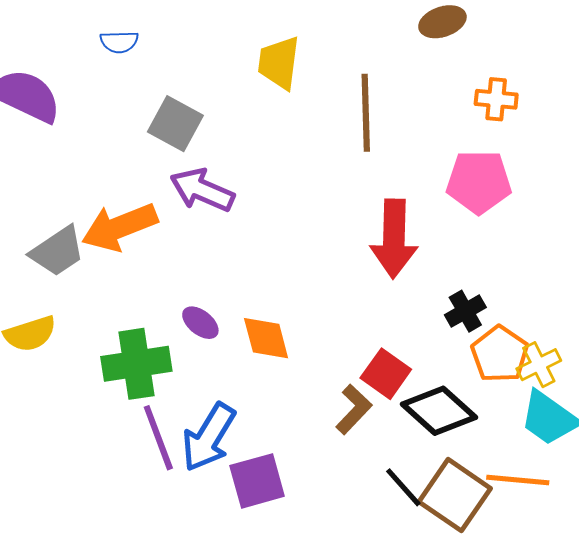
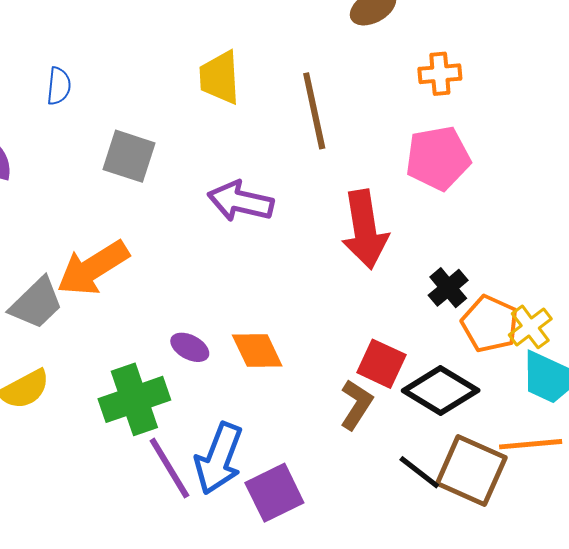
blue semicircle: (119, 42) -> (59, 86), turned -72
purple arrow: (202, 190) -> (240, 201), moved

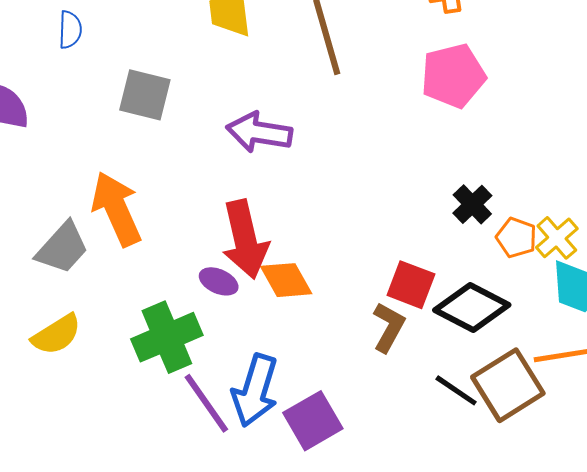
red arrow: (365, 230) -> (245, 239), moved
orange arrow: (93, 268) -> (117, 209), turned 102
orange pentagon: (490, 324) -> (516, 238), size x0.7
brown square: (471, 471) -> (508, 385), turned 38

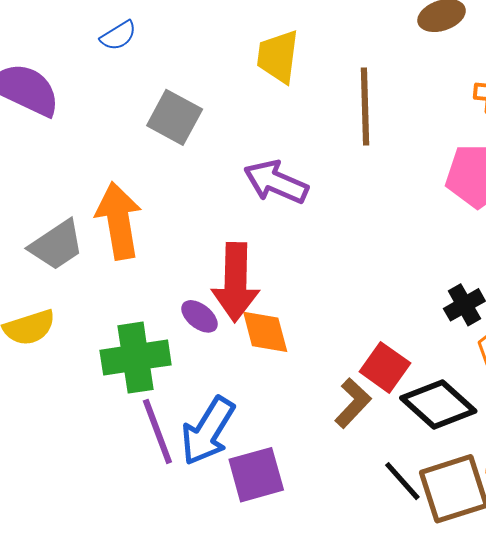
blue semicircle: (70, 30) -> (118, 36), turned 42

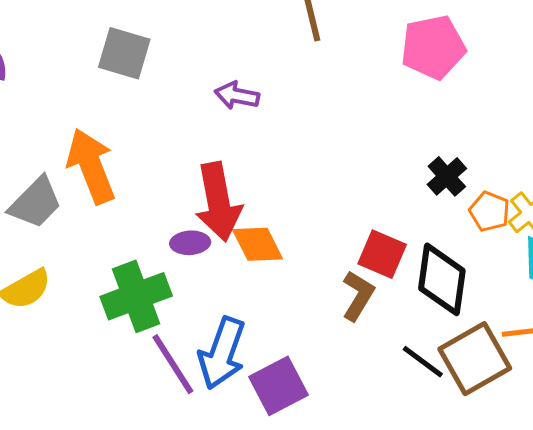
purple arrow: (276, 182) -> (237, 96), size x0.7
purple ellipse: (200, 316) -> (190, 243), turned -30
black diamond: (438, 405) -> (442, 279), turned 68

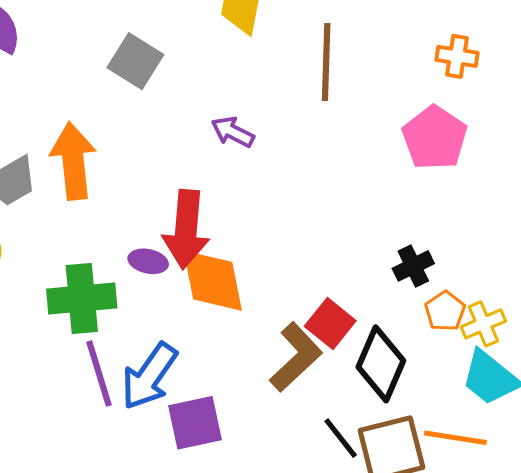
pink pentagon: (433, 47) -> (435, 138), turned 30
orange diamond: (258, 244) -> (213, 281), size x1.4
brown L-shape: (358, 296) -> (296, 357), size x1.4

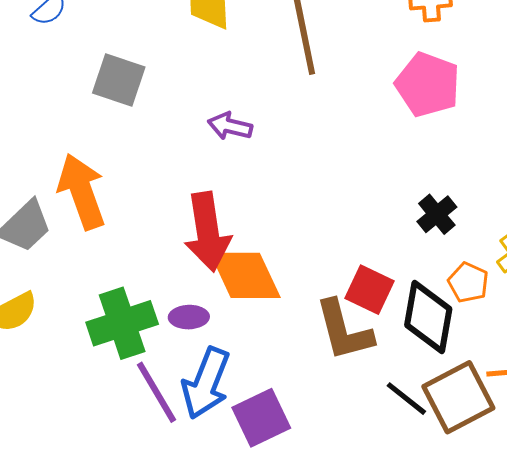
purple ellipse: (148, 261) -> (189, 317), moved
orange pentagon: (445, 311) -> (468, 282), moved
brown L-shape: (296, 357) -> (344, 330), turned 132

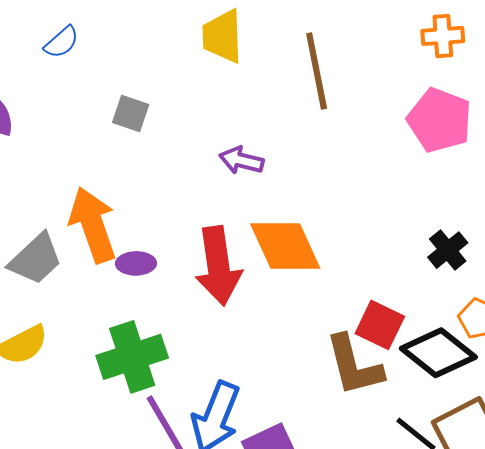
gray square: (119, 80) -> (131, 114), size x0.7
orange diamond: (245, 275) -> (285, 246), moved
purple ellipse: (189, 317) -> (136, 263), moved
black diamond: (428, 317) -> (438, 353), turned -62

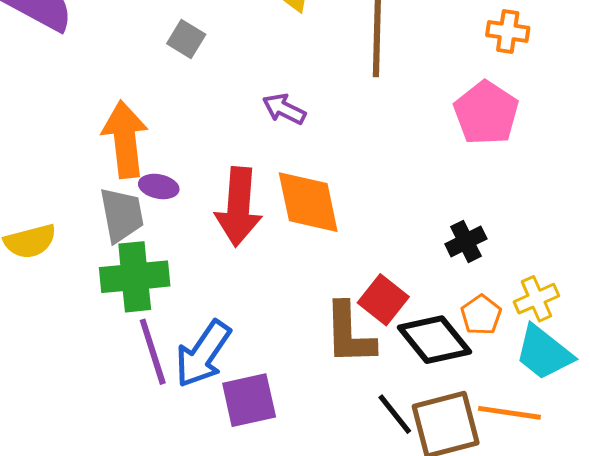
gray trapezoid: (36, 259) -> (122, 215), moved, turned -70

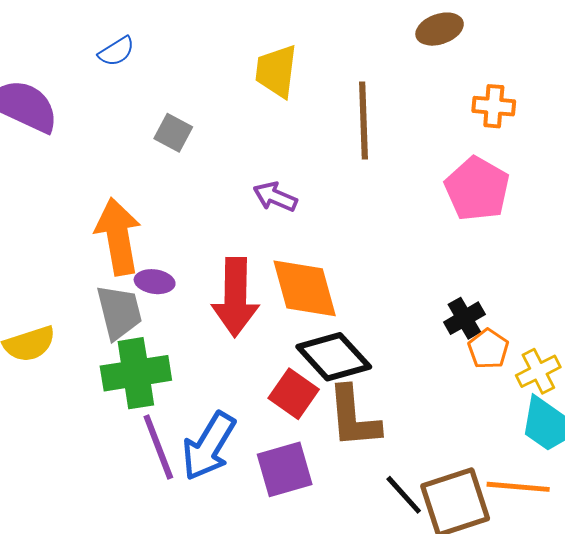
red square: (383, 300) -> (294, 394), moved
orange pentagon: (481, 315) -> (488, 349), moved
black diamond: (434, 340) -> (334, 357), moved
purple square: (249, 400) -> (285, 469), moved

